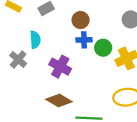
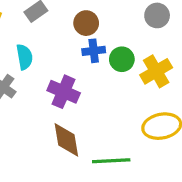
brown diamond: (59, 101) -> (66, 140), turned 55

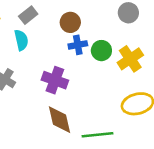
cyan semicircle: (25, 57) -> (21, 40), moved

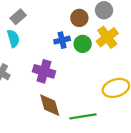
brown circle: (70, 22) -> (79, 18), moved
yellow cross: (130, 59) -> (107, 37), moved

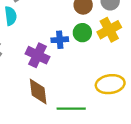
blue cross: (62, 40) -> (60, 40), moved

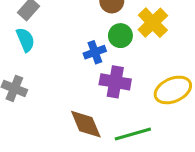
purple cross: (37, 55) -> (115, 82), moved

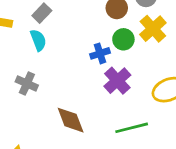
purple cross: (115, 82) -> (117, 81), turned 36
brown diamond: (86, 124) -> (71, 120), moved

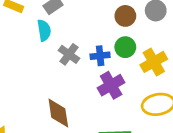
yellow cross: (153, 29) -> (154, 62), moved
gray cross: (27, 84) -> (69, 54), moved

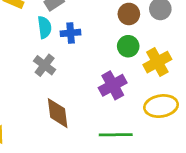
gray cross: (69, 54) -> (45, 65), moved
blue cross: (100, 56) -> (71, 33), moved

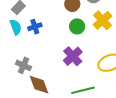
yellow cross: (157, 62) -> (103, 20), moved
gray cross: (45, 65) -> (23, 65), moved

